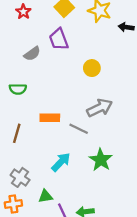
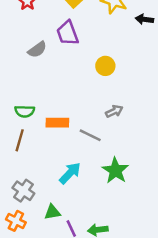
green semicircle: (18, 89) -> (25, 111), moved
gray arrow: (100, 108) -> (114, 111), size x0.6
orange cross: (13, 204) -> (16, 221), turned 35

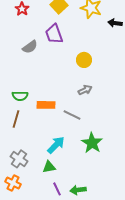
gray arrow: (114, 111) -> (85, 90), moved
green triangle: (52, 212) -> (49, 167), moved

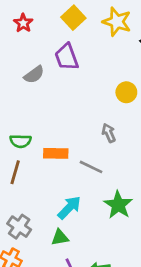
yellow circle: (84, 60) -> (126, 92), moved
gray arrow: (85, 90) -> (109, 133), turned -88

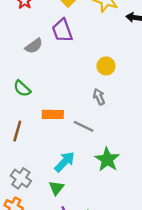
yellow circle: (126, 92) -> (106, 66), moved
green semicircle: (21, 141) -> (22, 88), moved, turned 42
green triangle: (60, 237) -> (56, 188), turned -42

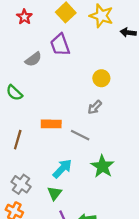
green semicircle: (22, 88) -> (14, 93), moved
gray arrow: (99, 97) -> (95, 107), turned -112

